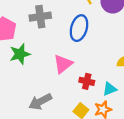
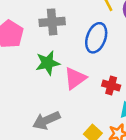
green star: (20, 54) -> (48, 63), moved
red cross: (87, 81) -> (111, 86), moved

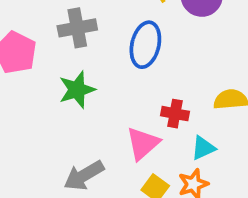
pink triangle: (75, 78) -> (143, 143), moved

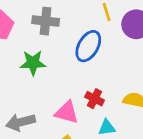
pink triangle: (143, 143) -> (67, 112), turned 40

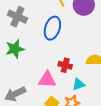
gray cross: (46, 21) -> (17, 17), turned 30

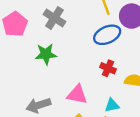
blue ellipse: (52, 28) -> (107, 35), moved, turned 40
red cross: (65, 65) -> (108, 68), moved

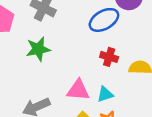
cyan triangle: (112, 105) -> (105, 94), moved

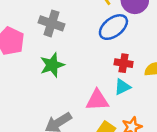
cyan triangle: (105, 94) -> (122, 87), moved

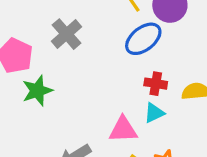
gray cross: (51, 23) -> (66, 34), turned 30
green star: (52, 65) -> (37, 91), moved

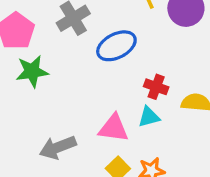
blue ellipse: (143, 39) -> (116, 46), moved

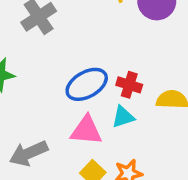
blue ellipse: (116, 46) -> (87, 84), moved

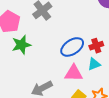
red cross: (129, 85) -> (96, 46), turned -32

